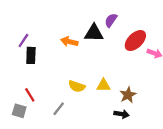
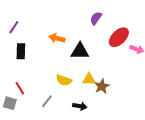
black triangle: (94, 33) -> (80, 51), moved
purple line: (23, 41) -> (14, 27), moved
brown star: (128, 95) -> (102, 86), moved
black arrow: (122, 114) -> (80, 106), moved

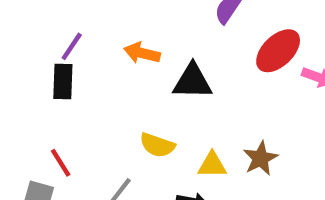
purple line: (14, 27) -> (72, 46), moved
yellow triangle: (89, 79) -> (212, 165), moved
brown star: (102, 86) -> (260, 158), moved

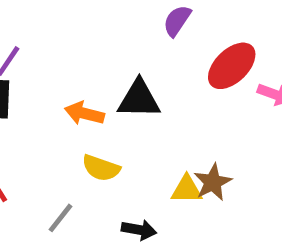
orange arrow: (142, 53) -> (84, 113), moved
yellow triangle: (212, 165) -> (187, 189), moved

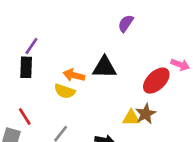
red ellipse: (232, 66) -> (156, 81), moved
yellow semicircle: (101, 168) -> (65, 91), moved

